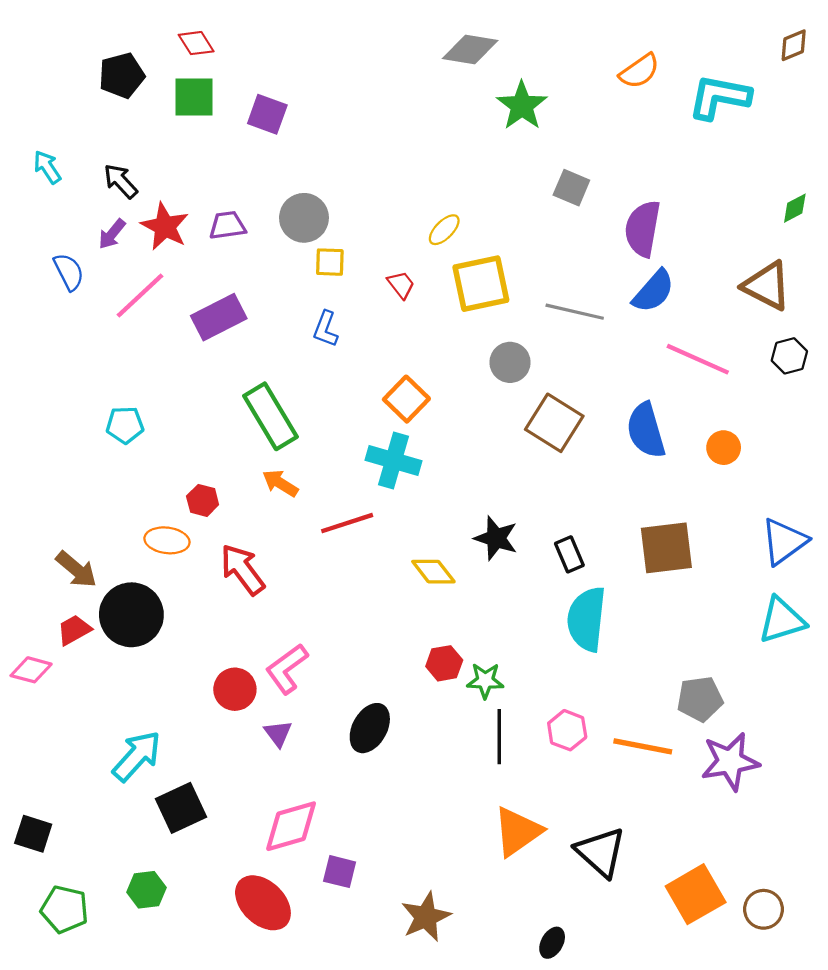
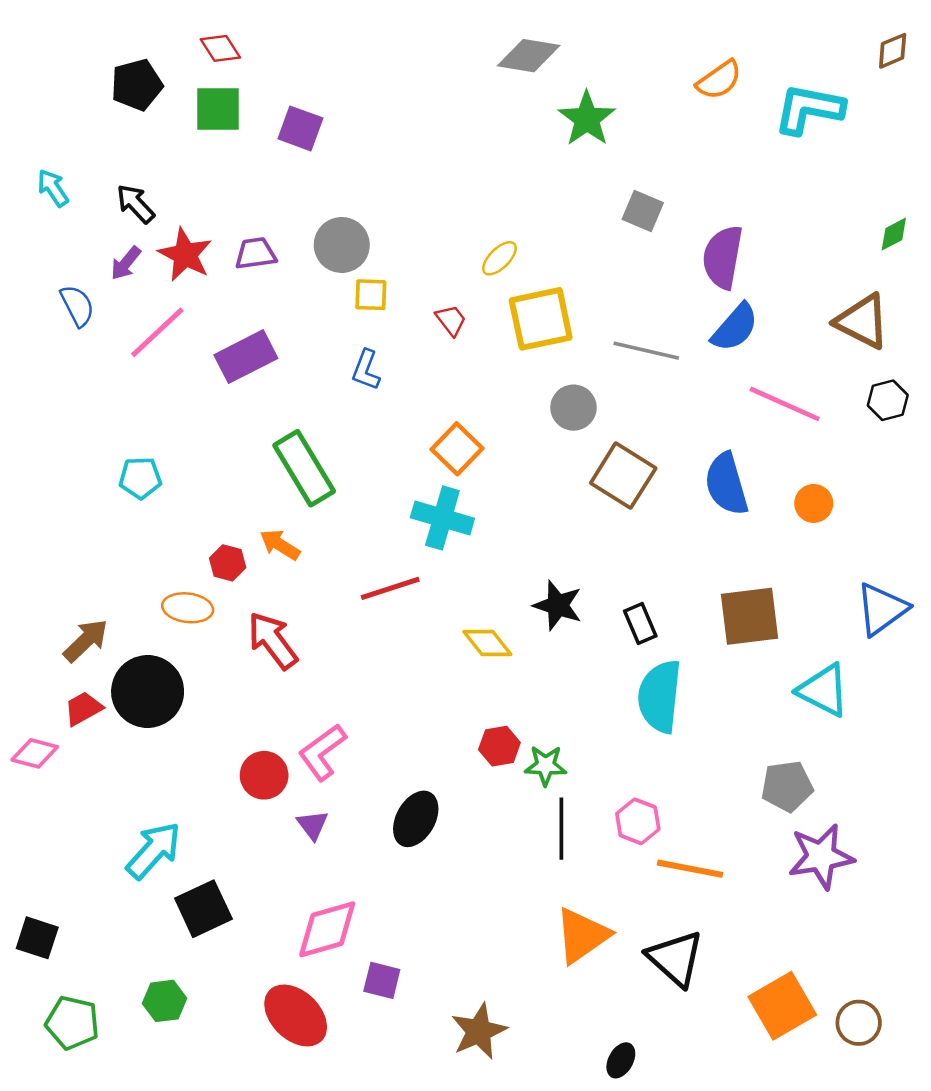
orange arrow: (280, 483) -> (280, 545), moved
brown arrow: (76, 569) -> (86, 641), turned -84
cyan triangle: (782, 620) -> (823, 690), moved, turned 44
orange line: (643, 746) -> (690, 869), moved

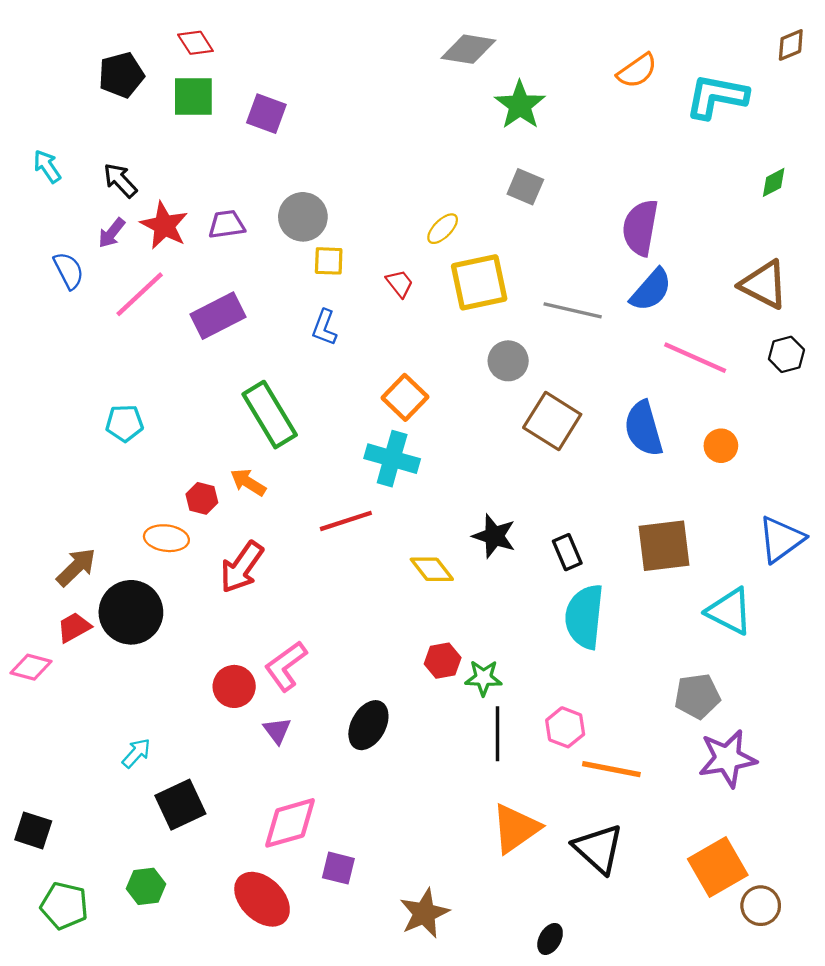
gray square: (643, 211) -> (525, 187), moved
green diamond: (894, 234) -> (774, 182), moved
red arrow: (273, 641) -> (242, 567), turned -108
cyan arrow: (154, 850) -> (136, 753), size x0.6
orange square: (782, 1006) -> (718, 867), moved

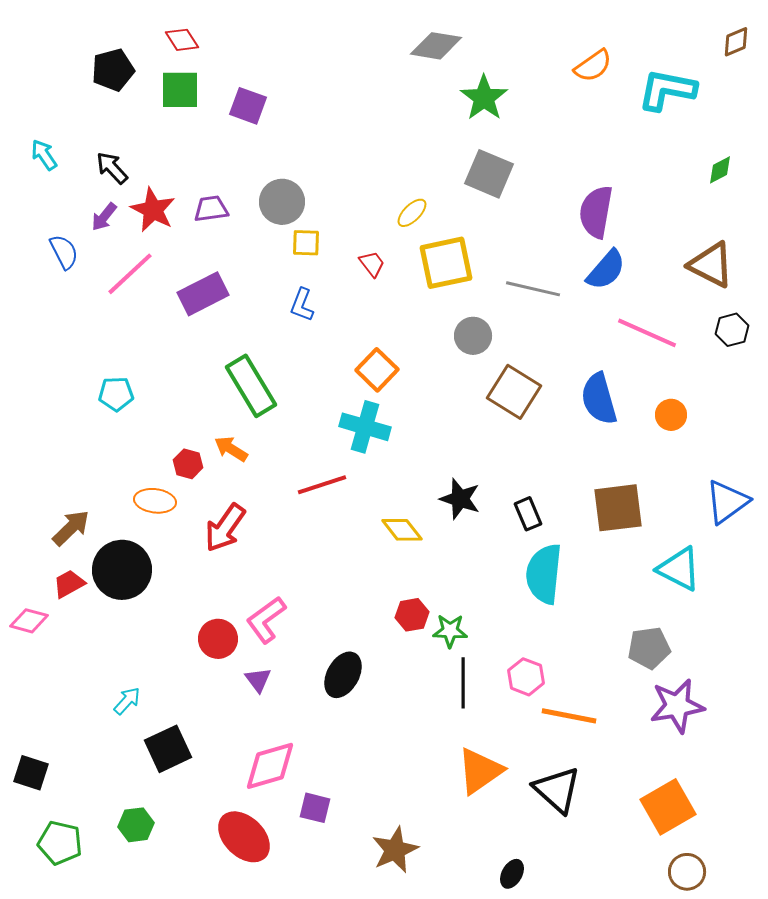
gray square: (525, 187) -> (489, 174), size x1.4
brown circle: (761, 906) -> (687, 872), moved

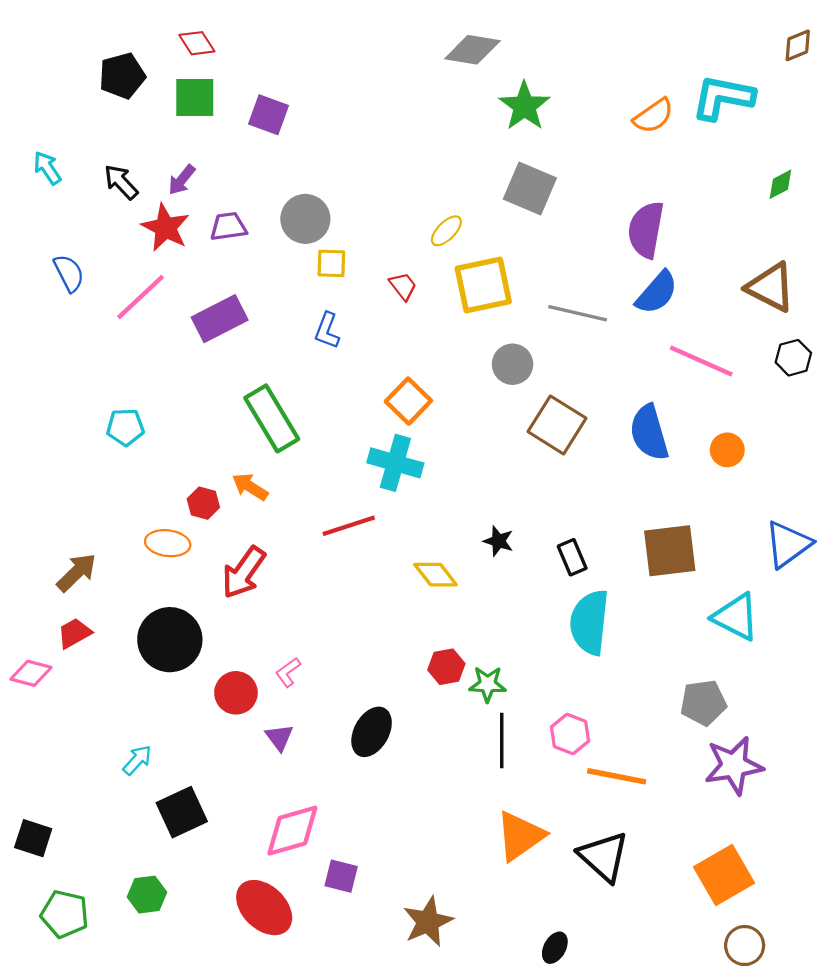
orange semicircle: (593, 66) -> (654, 116), moved
purple arrow: (104, 217) -> (182, 180), moved
black star: (460, 499) -> (498, 541), size x0.7
black circle: (122, 570) -> (170, 640), moved
pink L-shape: (266, 620) -> (288, 672), size x0.6

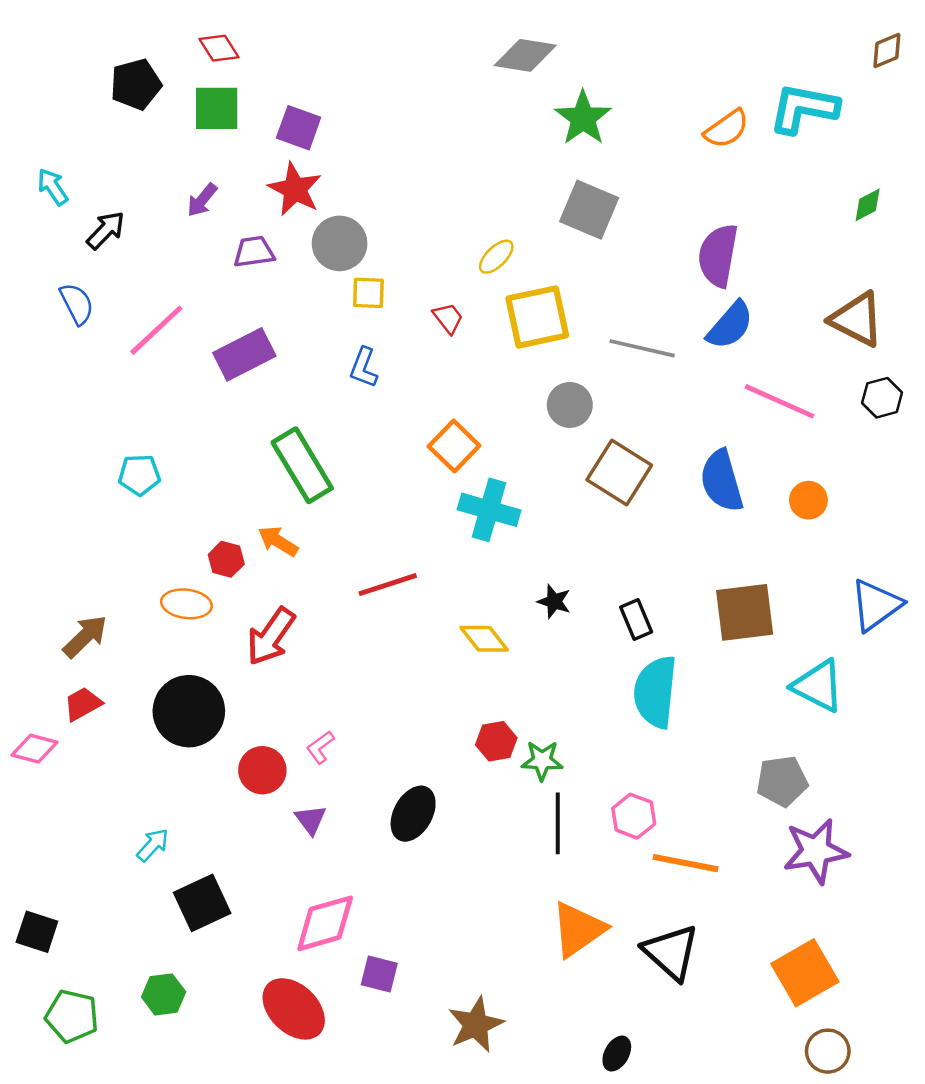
black arrow: (121, 182) -> (106, 230), moved, turned 87
red star: (165, 228) -> (295, 189), moved
cyan cross: (395, 463) -> (489, 510), moved

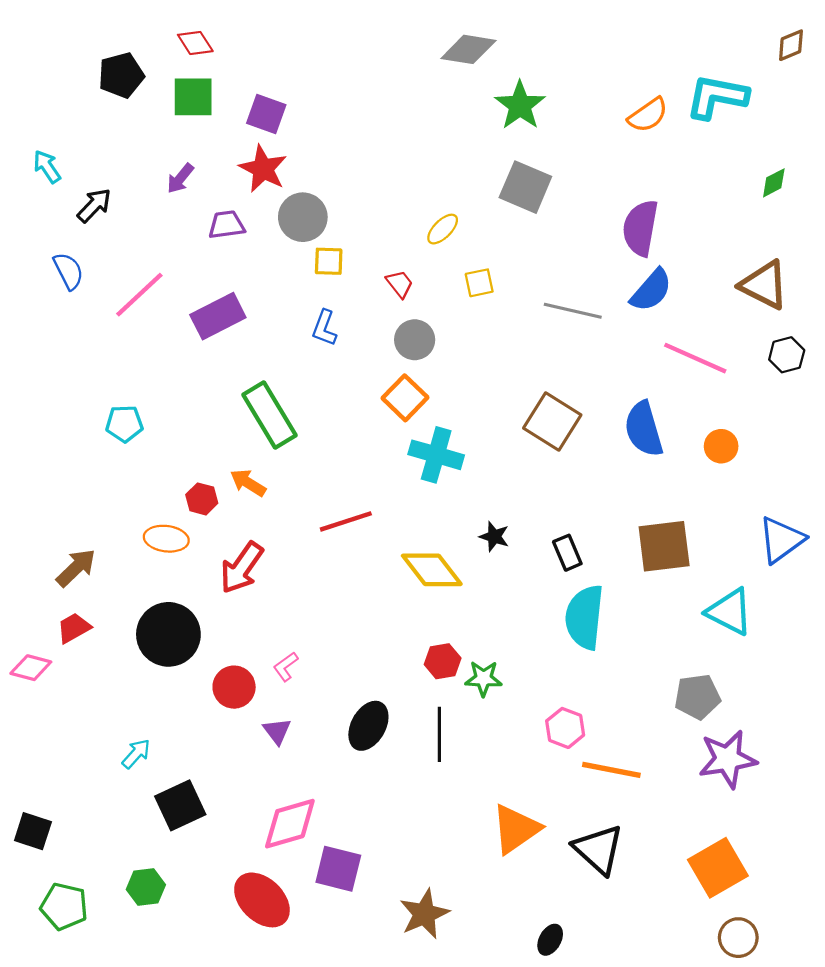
yellow square: (537, 317) -> (479, 283), size x0.5
gray circle: (570, 405) -> (415, 340), moved
yellow diamond: (484, 639) -> (432, 570), size x1.4
black line: (558, 823) -> (439, 734), moved
purple square: (379, 974) -> (338, 869), size x1.4

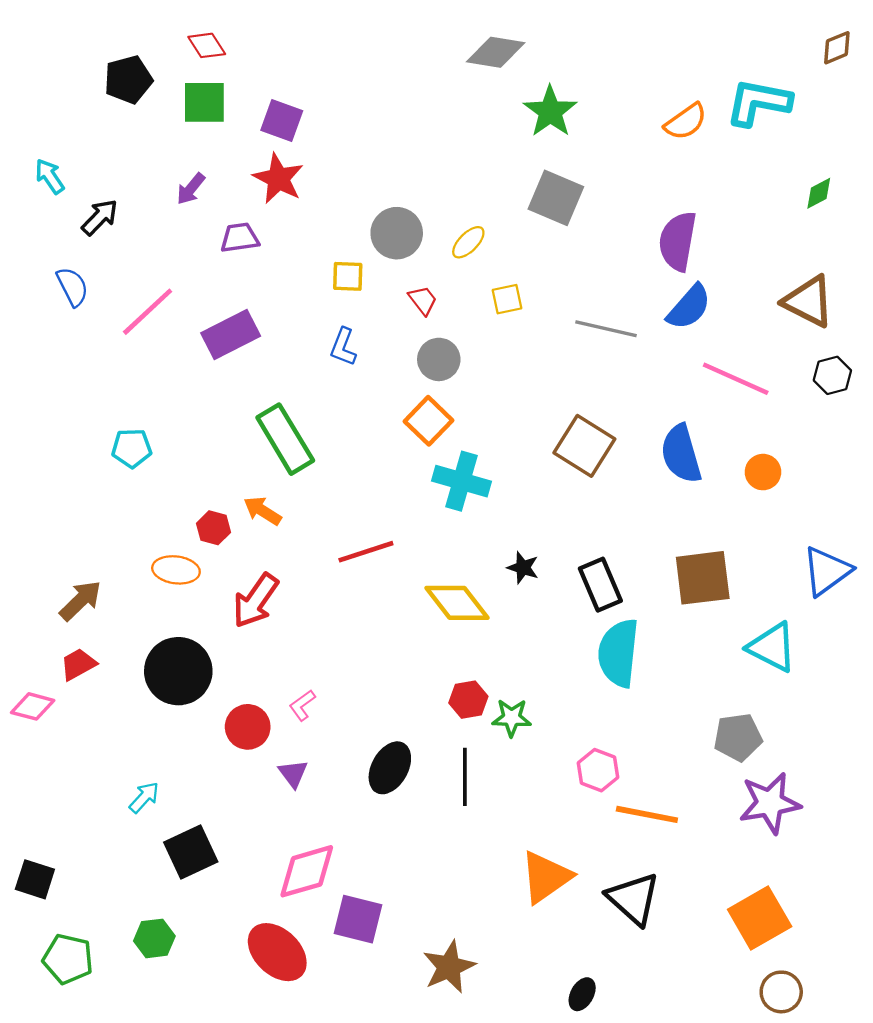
gray circle: (303, 217) -> (397, 233), moved
black rectangle: (567, 553) -> (600, 585), size x1.4

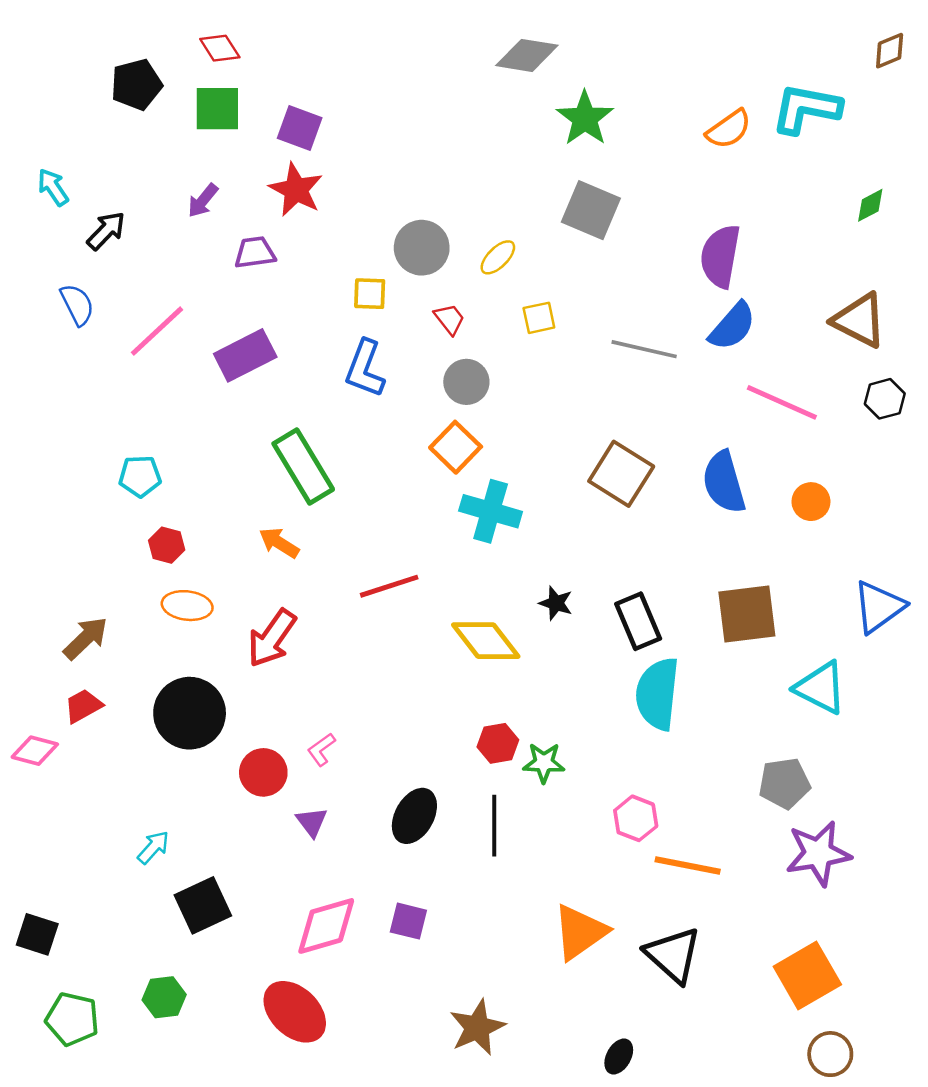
blue L-shape: (343, 347) -> (365, 369), size x1.4
red hexagon: (214, 528) -> (167, 545), moved
purple square: (358, 919) -> (408, 921), moved, size x0.7

